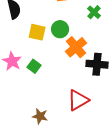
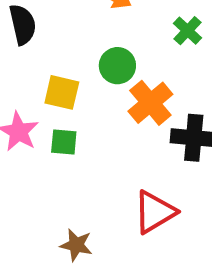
yellow square: (37, 32) -> (62, 92), moved
green square: (34, 66) -> (64, 142), turned -32

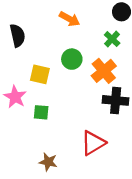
orange cross: (150, 103) -> (104, 71), moved
green square: (64, 142) -> (41, 112), moved

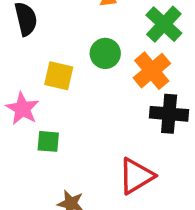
green cross: (112, 39) -> (164, 24), size x1.5
green square: (41, 112) -> (48, 141), moved

